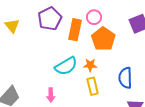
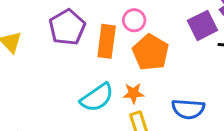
blue semicircle: (125, 78) -> (188, 109), turned -80

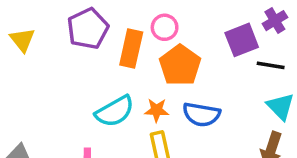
blue semicircle: (188, 109) -> (201, 114), moved

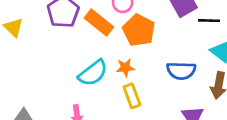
orange rectangle: (131, 48) -> (99, 22), turned -56
blue semicircle: (201, 114) -> (181, 71), moved

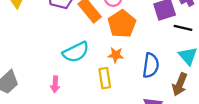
orange star: (125, 68) -> (116, 55), moved
blue semicircle: (181, 71) -> (151, 65), turned -95

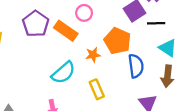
orange pentagon: (122, 24) -> (117, 41), moved
orange star: (116, 55) -> (93, 55), moved

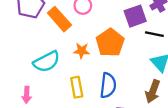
blue semicircle: (136, 66) -> (108, 85), moved

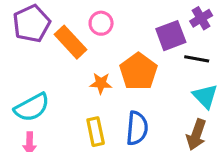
cyan semicircle: (47, 62) -> (32, 107), moved

